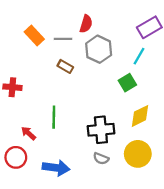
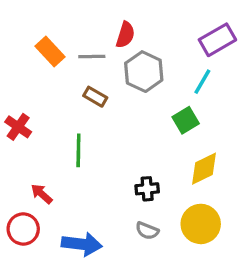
red cross: (12, 87) -> (18, 127), turned 30
green line: (54, 117) -> (78, 150), moved
black cross: (101, 130) -> (147, 189), size x0.6

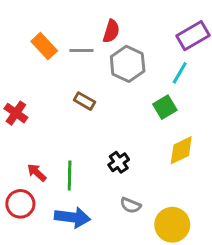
brown rectangle: (95, 97) -> (84, 101), moved
green line: (78, 150) -> (70, 176), moved
black cross: (147, 189) -> (119, 162), moved, turned -30
yellow circle: (201, 224) -> (172, 225), moved

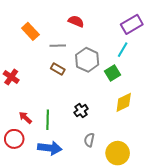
red semicircle: (111, 31) -> (76, 21), turned -84
gray line: (81, 50) -> (58, 46), moved
gray hexagon: (128, 64) -> (87, 60), moved
gray semicircle: (131, 205) -> (89, 140), turned 80

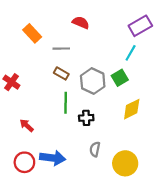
gray hexagon: (87, 60) -> (93, 81), moved
black cross: (81, 111) -> (86, 118), turned 32
green line: (48, 120) -> (66, 103), moved
red circle: (14, 139) -> (24, 162), moved

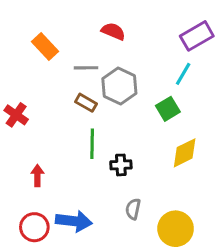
gray hexagon: (93, 81) -> (119, 86), moved
red arrow: (27, 125) -> (37, 176), turned 48

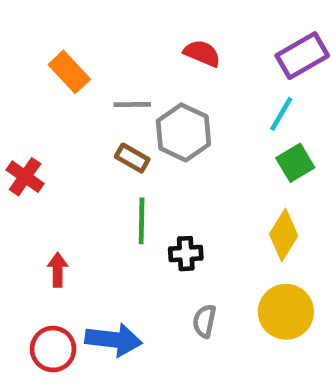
red semicircle: (113, 31) -> (202, 53), moved
green square: (168, 109) -> (295, 163), moved
yellow diamond: (185, 153) -> (284, 235), turned -32
yellow circle: (176, 229) -> (286, 312), moved

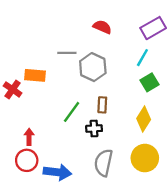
orange rectangle: (69, 72) -> (35, 75), moved, turned -42
brown rectangle: (132, 158) -> (102, 105), moved, turned 63
green line: (142, 221) -> (72, 112), turned 35
gray semicircle: (204, 321) -> (103, 163), size x1.6
red circle: (53, 349) -> (27, 160), moved

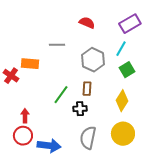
gray hexagon: (93, 67) -> (93, 60), moved

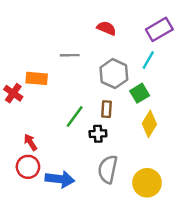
green square: (127, 70) -> (140, 93), moved
red arrow: (25, 116) -> (30, 142), turned -32
yellow circle: (123, 134) -> (147, 183), moved

